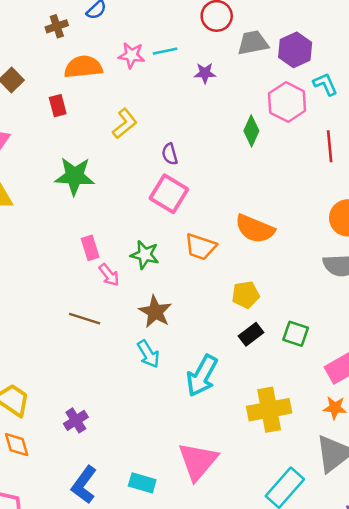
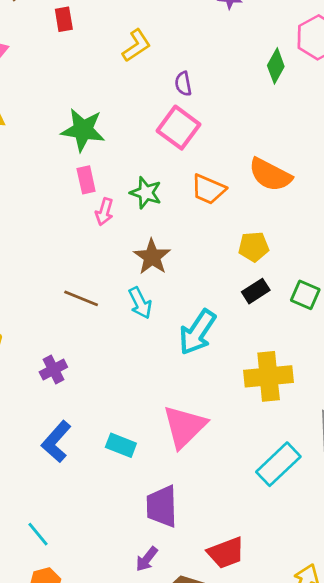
green star: (75, 176) -> (83, 130), moved
pink arrow: (109, 275) -> (104, 212), turned 50
brown line: (85, 319) -> (81, 298), moved

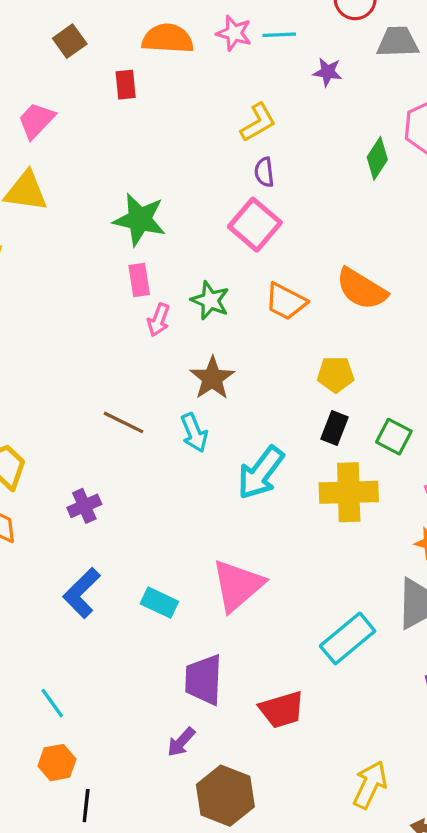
yellow L-shape: (136, 46) -> (258, 122), moved
black rectangle: (256, 291) -> (335, 428), turned -40
yellow cross: (269, 376) -> (349, 492), moved
red trapezoid: (226, 553) -> (282, 710), moved

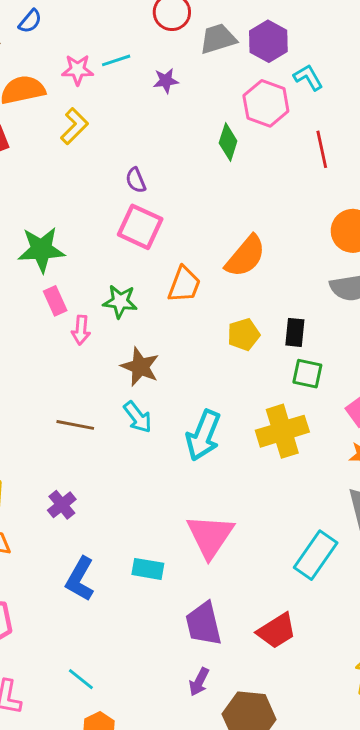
yellow L-shape: (258, 122) -> (74, 126), moved
orange semicircle: (362, 289) -> (245, 256), turned -66
orange trapezoid: (286, 301) -> (184, 285), turned -81
black rectangle: (335, 428) -> (295, 332), moved

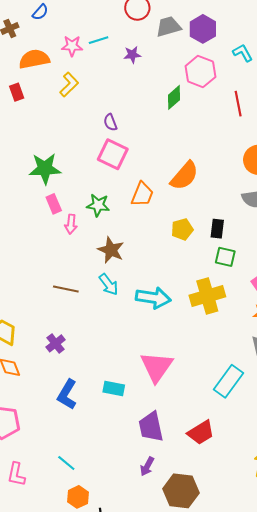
cyan L-shape: (308, 77) -> (243, 53), moved
green diamond: (228, 142) -> (174, 97), turned 30
cyan arrow: (203, 435) -> (153, 298), turned -104

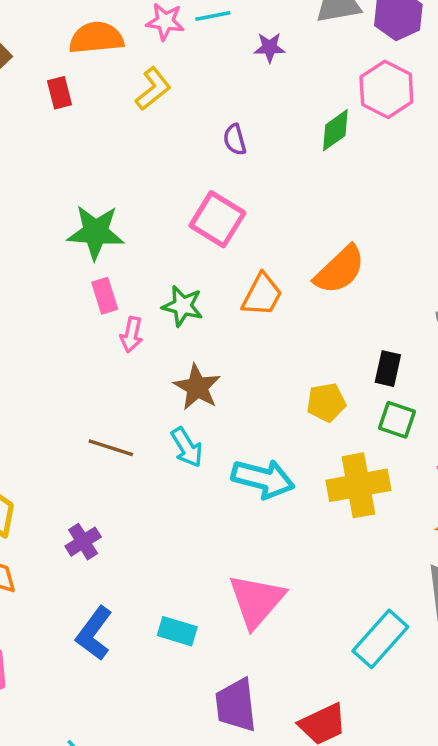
purple semicircle: (110, 122) -> (235, 140), moved
yellow pentagon: (182, 229) -> (326, 402), moved

